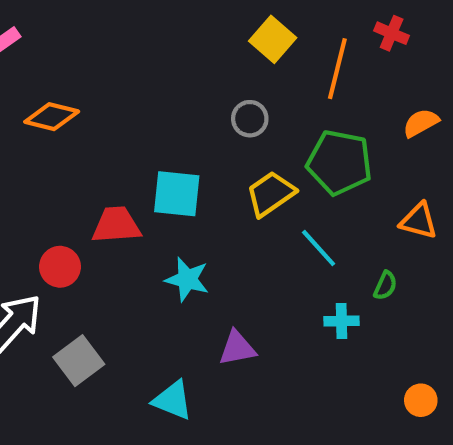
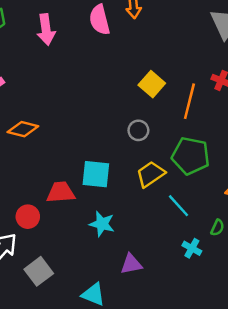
cyan cross: (342, 321) -> (192, 248), turned 30

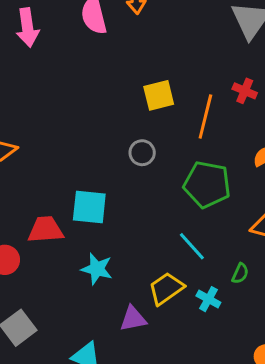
yellow square: (152, 84) -> (159, 95), turned 35
yellow trapezoid: (151, 174) -> (166, 288), moved

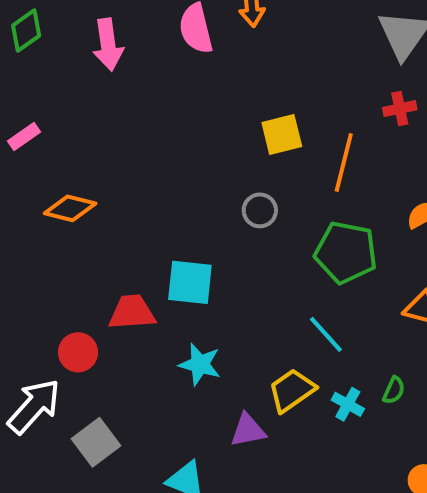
red cross: (245, 91) -> (400, 109), moved, turned -35
green semicircle: (240, 273) -> (394, 390), moved

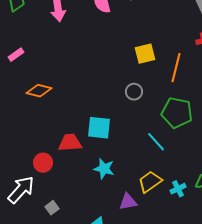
cyan line: (326, 334) -> (156, 142), moved
cyan cross: (348, 404) -> (178, 189), turned 35
gray square: (96, 442) -> (52, 208), size x0.6

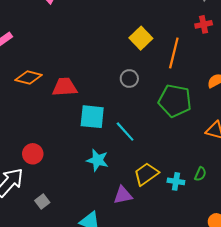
yellow square: (145, 54) -> (141, 38), turned -30
cyan line: (156, 142) -> (125, 132), moved
red trapezoid: (70, 143) -> (65, 87), moved
cyan cross: (178, 189) -> (176, 181), turned 35

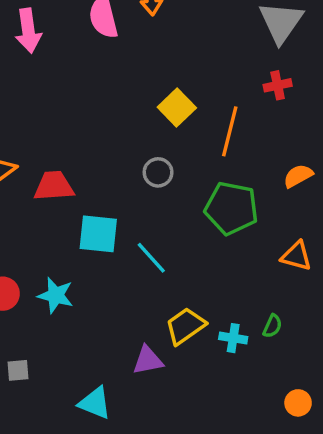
cyan star: (97, 160) -> (56, 295), moved
gray square: (42, 202) -> (18, 370), turned 32

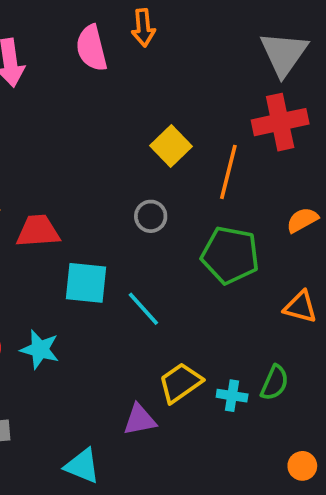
red cross: (278, 85) -> (280, 122), size x1.8
green semicircle: (272, 326) -> (275, 383), size x1.4

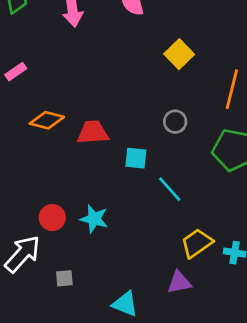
yellow square: (171, 146) -> (179, 54), moved
cyan square: (86, 283) -> (136, 158), moved, size x0.7
purple triangle: (140, 420) -> (179, 282), moved

